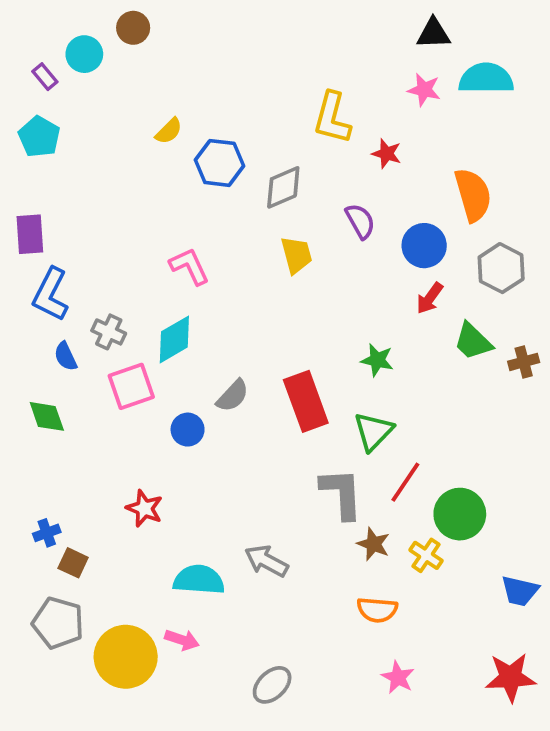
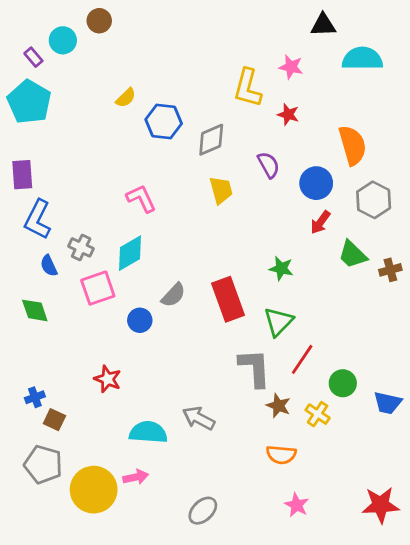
pink star: (424, 90) -> (291, 67), moved
cyan pentagon: (39, 137) -> (29, 102), size x1.4
green circle: (460, 514) -> (343, 383), size x0.7
blue trapezoid: (520, 591) -> (388, 403), moved
pink arrow: (182, 640) -> (136, 477), turned -30

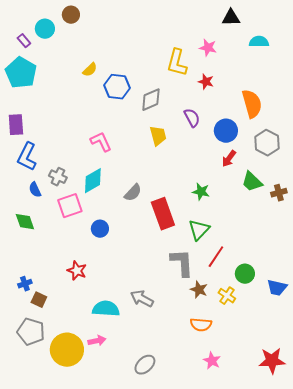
cyan semicircle: (362, 59) -> (259, 42), size x0.7
gray semicircle: (173, 295) -> (133, 193), moved

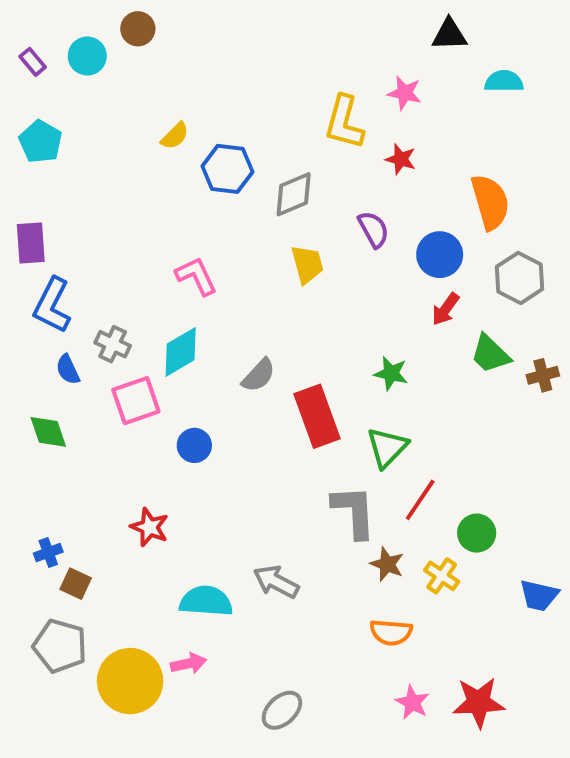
purple rectangle: (24, 41) -> (33, 62), moved
cyan pentagon: (21, 73) -> (41, 142), size x0.7
blue trapezoid: (277, 288) -> (539, 595), moved
red star: (272, 361) -> (479, 702), moved

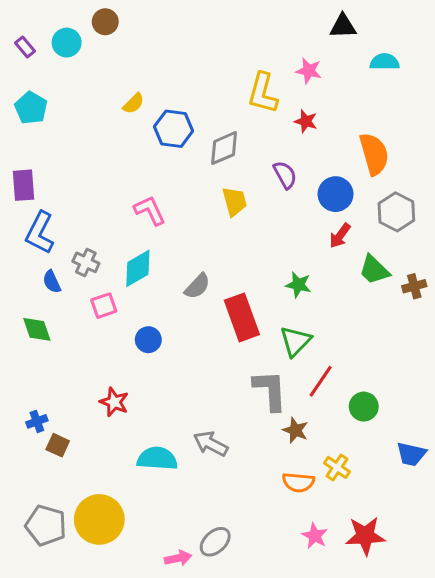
pink square: (136, 401) -> (104, 306), size x0.7
yellow cross: (442, 576) -> (337, 467), moved
gray pentagon: (60, 646) -> (46, 525), moved
pink arrow: (188, 664) -> (178, 558), moved

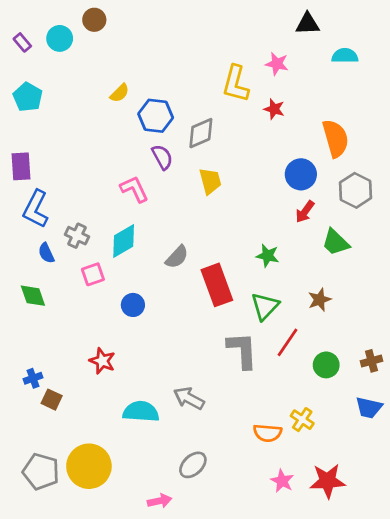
purple semicircle: (285, 175) -> (162, 157), moved
brown cross: (414, 286) -> (371, 361), moved
brown star: (295, 430) -> (320, 300), moved, turned 30
gray ellipse: (215, 542) -> (193, 465), moved

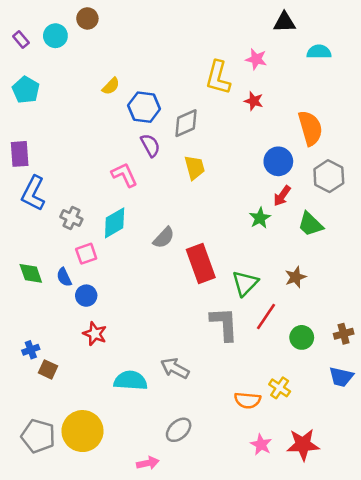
blue semicircle: (46, 253) -> (64, 277), moved
green star: (268, 256) -> (260, 218), moved, turned 30
blue circle: (133, 305) -> (86, 296), moved

